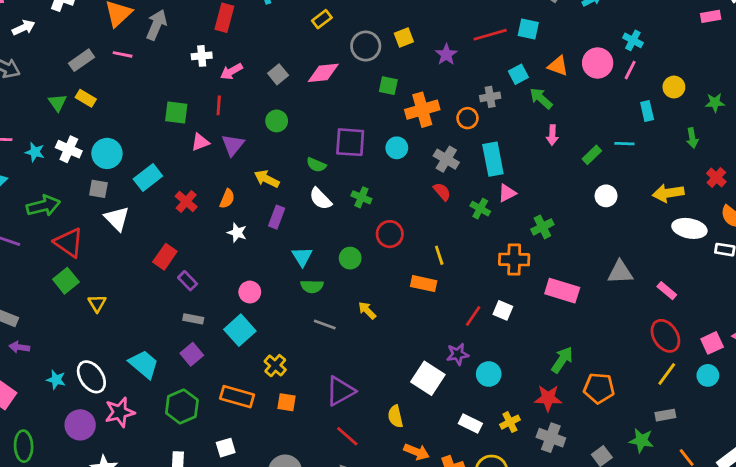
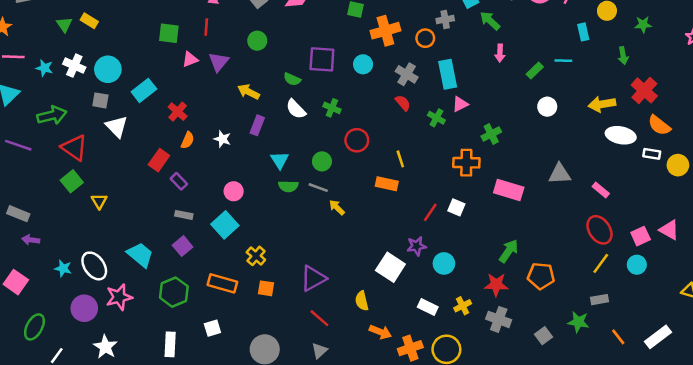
red cross: (716, 177) -> (644, 90), size x1.5
orange semicircle: (227, 199) -> (188, 140), moved
gray line: (325, 325) -> (318, 188), moved
green ellipse: (24, 446) -> (34, 327), turned 30

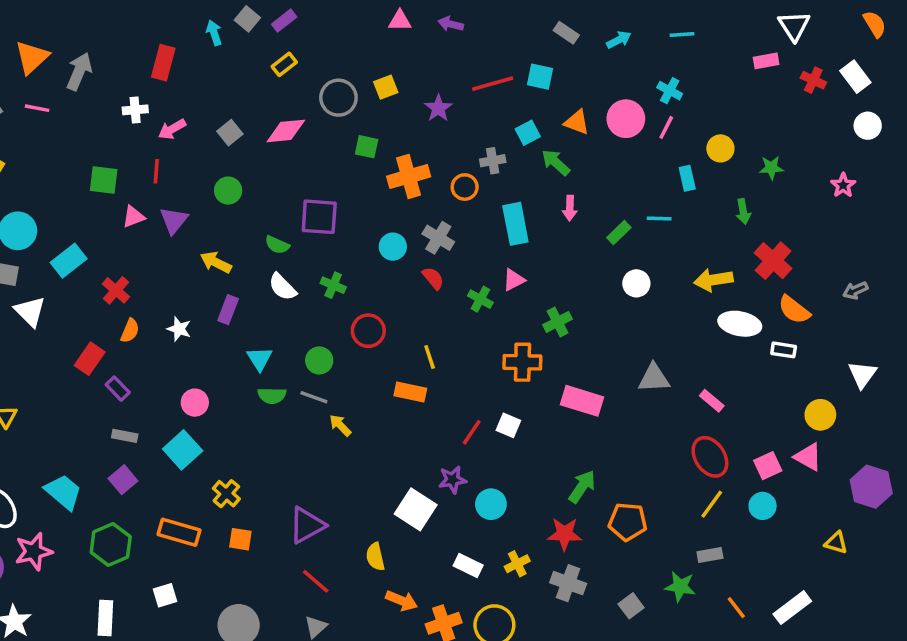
cyan circle: (363, 64) -> (393, 247), moved
cyan rectangle: (448, 74) -> (515, 224), moved
yellow circle: (678, 165) -> (820, 415), moved

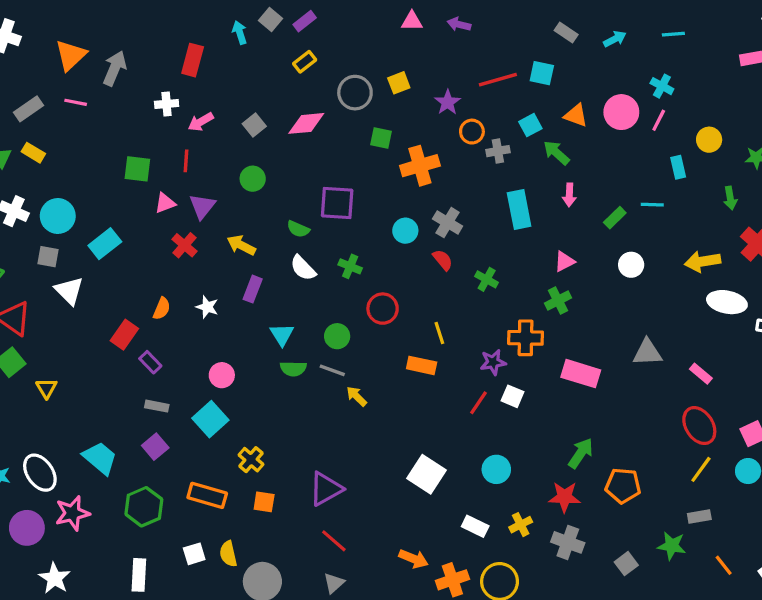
orange circle: (465, 187) -> (472, 132), moved
pink triangle: (514, 280) -> (565, 261), moved
red cross: (116, 290) -> (184, 245), moved
purple star: (452, 480) -> (493, 362), moved
yellow semicircle: (375, 557) -> (228, 554), moved

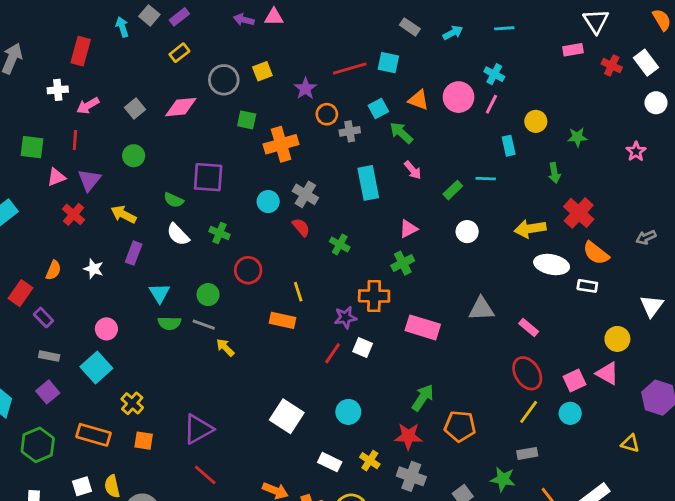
purple arrow: (459, 24) -> (244, 20), moved
pink arrow: (569, 195) -> (413, 170), turned -42
yellow cross: (521, 525) -> (370, 461), turned -30

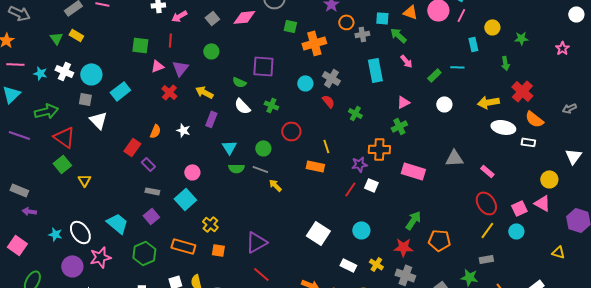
cyan square: (378, 108) -> (382, 18), turned 32

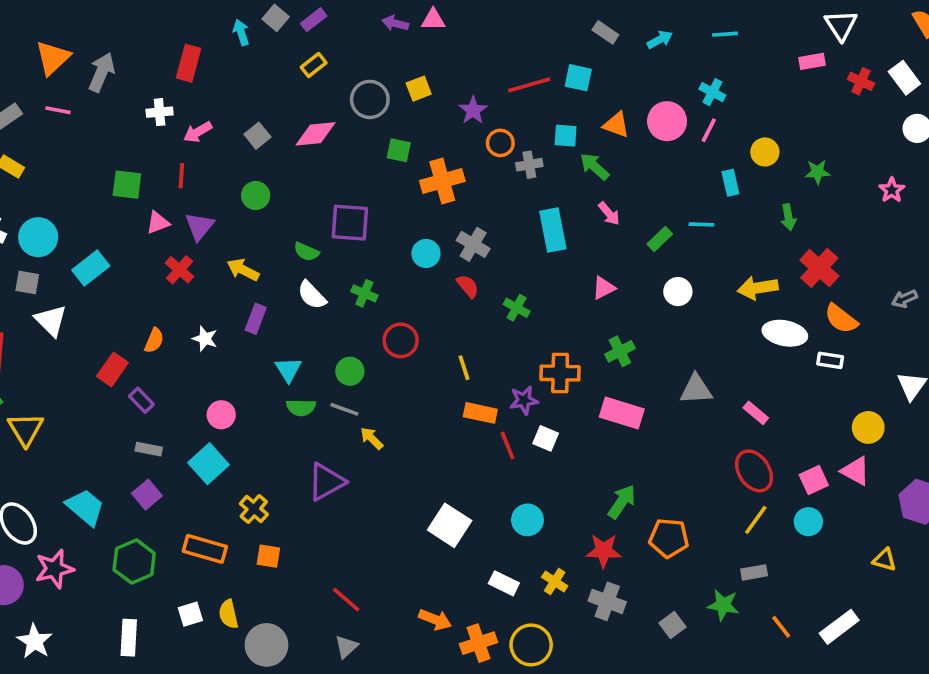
green cross: (399, 126) -> (620, 351), moved
orange rectangle: (315, 166) -> (480, 413), moved
yellow triangle: (84, 180) -> (25, 429), size x1.5
red line: (350, 189) -> (508, 446), turned -56
purple triangle: (256, 242) -> (326, 482), moved

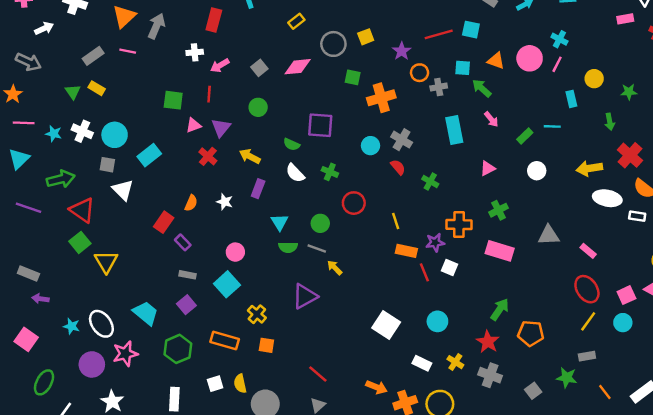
red star: (604, 551) -> (488, 342), turned 30

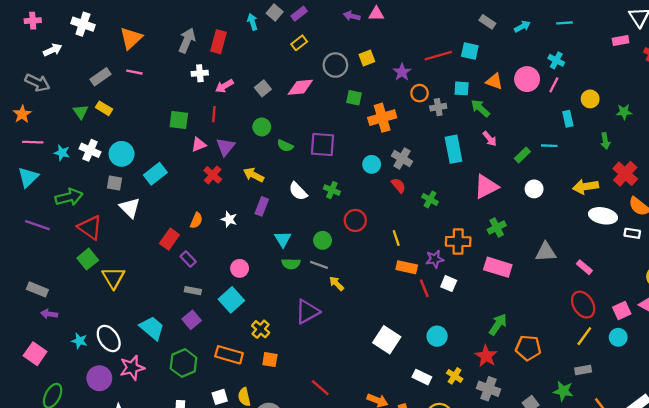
gray arrow: (156, 26) -> (187, 41), moved
green semicircle: (292, 144) -> (285, 146), moved
pink triangle: (488, 168) -> (486, 187), size x1.6

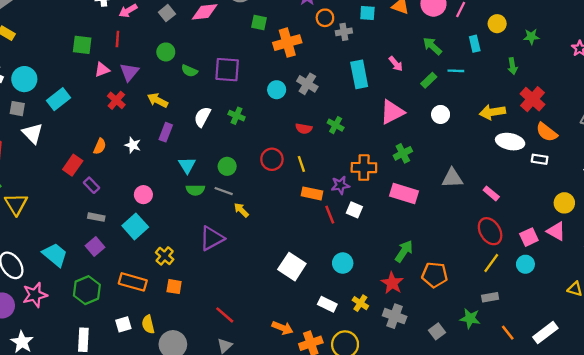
green arrow: (480, 108) -> (432, 46), moved
red semicircle: (398, 185) -> (304, 129), moved, turned 140
white semicircle: (298, 191) -> (202, 117), turned 72
red circle: (355, 220) -> (272, 159), moved

